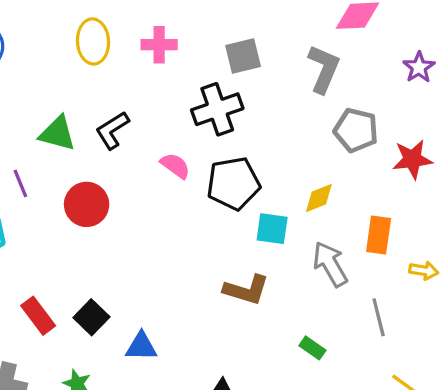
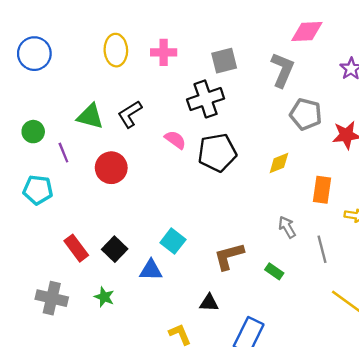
cyan square: (272, 229) -> (173, 241), moved, turned 30
gray arrow: (330, 264) -> (287, 227), moved, size x0.7
brown L-shape: (246, 290) -> (229, 256), moved, turned 148

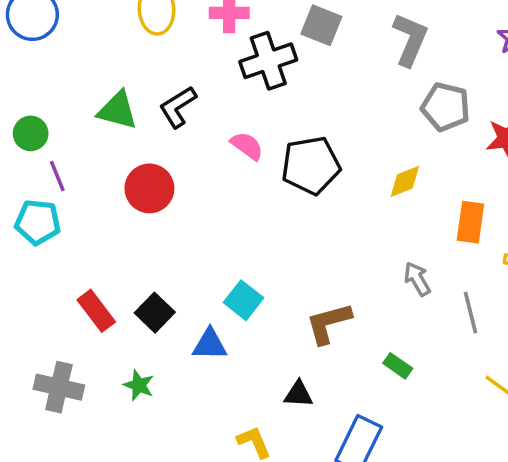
gray square: (224, 61) -> (321, 25), turned 36
black cross: (206, 99) -> (268, 61), moved
purple line: (63, 153) -> (57, 176), moved
green rectangle: (274, 271) -> (398, 366), moved

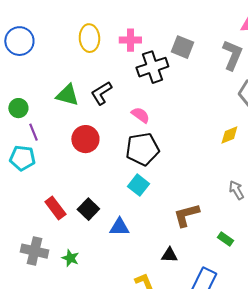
black pentagon: (311, 165) -> (142, 149), moved
cyan square: (243, 300) -> (138, 185), moved
green star: (139, 385) -> (70, 258), moved

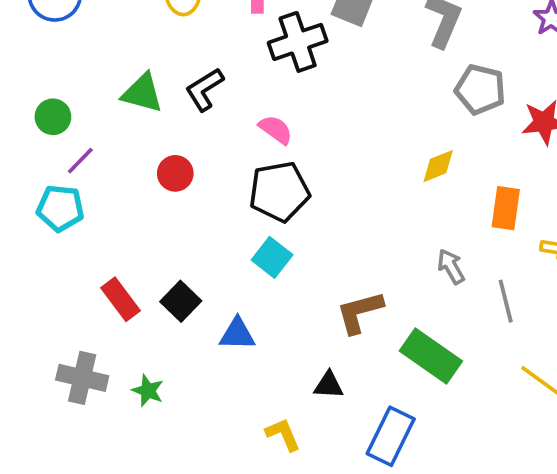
purple line: (33, 132) -> (80, 161), turned 66
red circle: (85, 139) -> (175, 173), size x0.7
green rectangle: (225, 239) -> (431, 356), size x2.0

